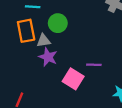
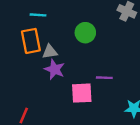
green circle: (58, 23) -> (85, 33), moved
pink square: (73, 79) -> (82, 93), turned -35

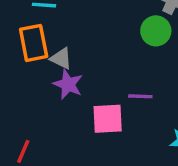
green circle: (85, 33) -> (156, 31), moved
gray triangle: (50, 52) -> (61, 58), turned 35

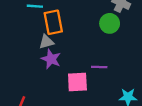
orange rectangle: (34, 43) -> (53, 22), moved
gray triangle: (61, 58) -> (46, 42), turned -42

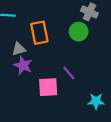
orange rectangle: (53, 22) -> (39, 33), moved
purple line: (99, 67) -> (69, 73), turned 48

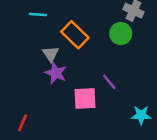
orange rectangle: (39, 33) -> (75, 35), turned -35
gray triangle: (19, 49) -> (51, 54), turned -48

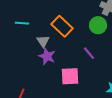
cyan line: (38, 14) -> (22, 23), moved
purple line: (109, 82) -> (89, 53), moved

